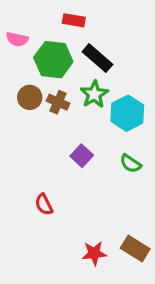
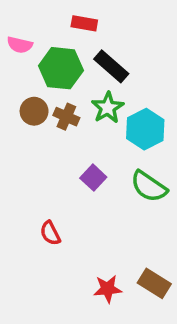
green semicircle: (130, 164) -> (149, 187), size x1.5

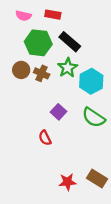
pink semicircle: (20, 45) -> (23, 16), moved
red semicircle: (50, 233) -> (45, 138), moved

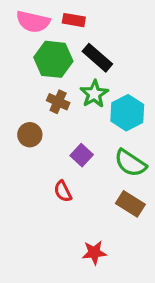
pink semicircle: (23, 16) -> (33, 22), size x1.5
brown circle: (21, 70) -> (30, 135), moved
brown rectangle: (97, 179) -> (130, 204), moved

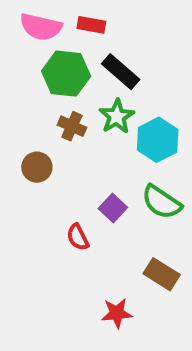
purple square: (82, 155) -> (113, 208), moved
brown rectangle: (130, 204) -> (162, 274), moved

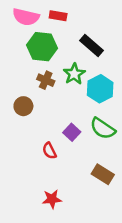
black rectangle: (121, 72) -> (92, 45), moved
red star: (117, 313) -> (52, 199), moved

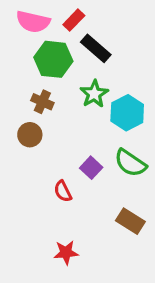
red rectangle: (58, 16) -> (74, 20), turned -56
black rectangle: (92, 45) -> (96, 48), moved
brown cross: (46, 80) -> (42, 102), moved

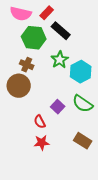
brown circle: (30, 135) -> (19, 86), size x1.5
red star: (66, 252) -> (42, 143), moved

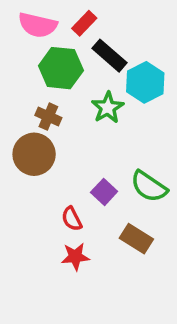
cyan hexagon: (81, 72) -> (145, 82), moved
brown rectangle: (83, 141) -> (136, 239), moved

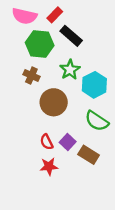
cyan hexagon: (145, 82) -> (94, 85), moved
brown circle: (34, 154) -> (54, 102), moved
purple square: (104, 192) -> (68, 142), moved

